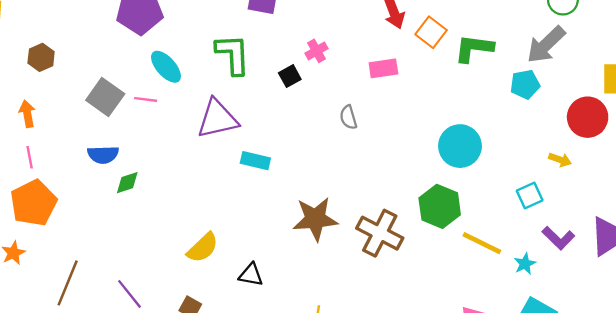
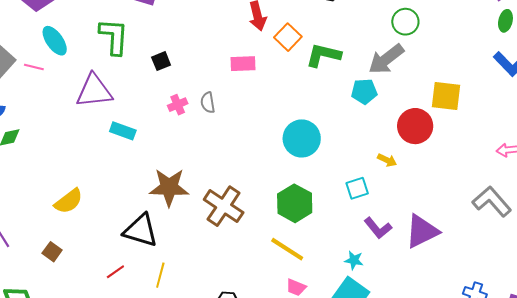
pink cross: (316, 51) -> (178, 105), moved
green hexagon: (440, 206) -> (295, 203), moved
yellow line: (482, 243) -> (287, 249), moved
cyan star: (525, 264) -> (354, 260), moved, turned 30
black triangle: (251, 275) -> (141, 230), moved, size x1.6

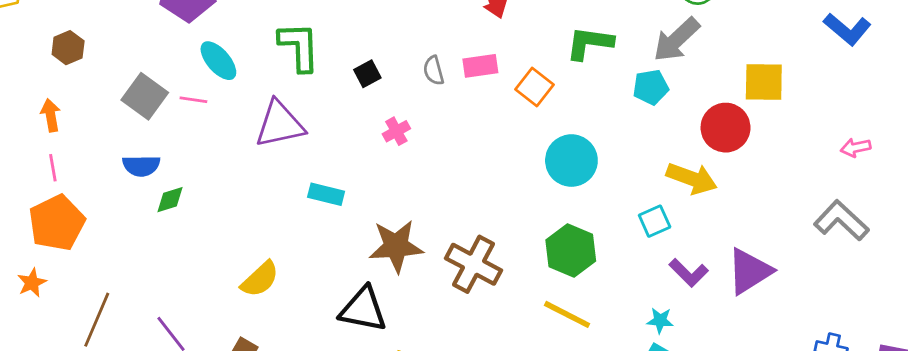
orange square: (288, 37) -> (534, 87), moved
gray semicircle: (208, 103) -> (434, 71), moved
cyan rectangle: (123, 131) -> (326, 194), moved
yellow arrow: (387, 160) -> (692, 178), size x1.8

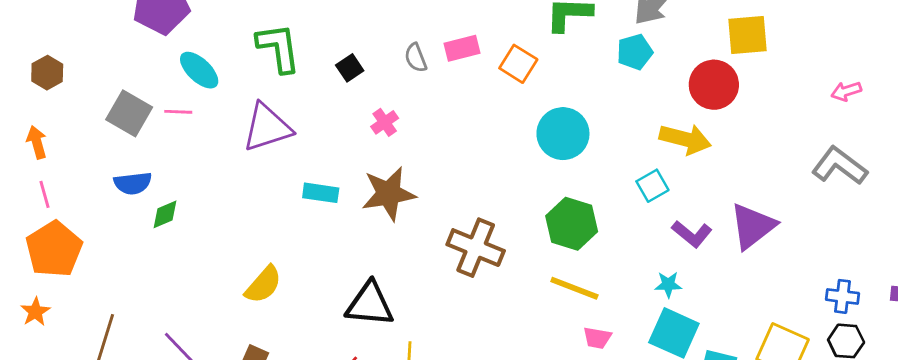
brown star: (396, 246) -> (389, 194), moved

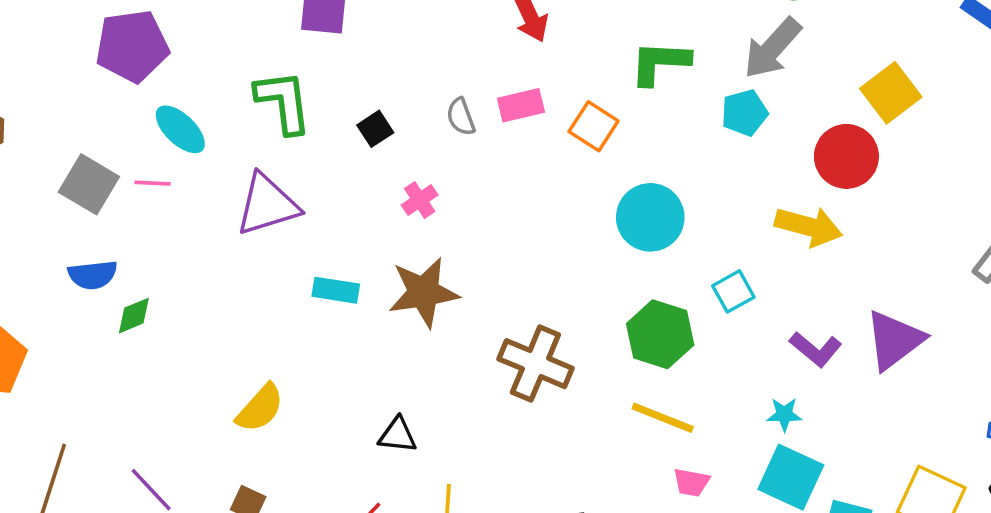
yellow square: (748, 35) -> (891, 93), turned -33
cyan square: (652, 186) -> (733, 291), moved
black triangle: (370, 304) -> (398, 435), size x0.6

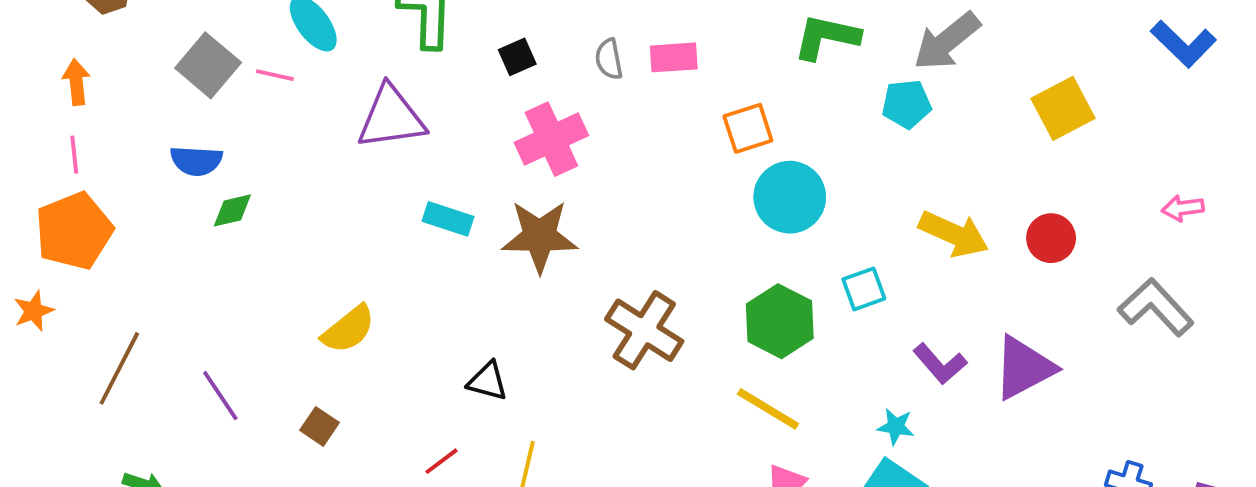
orange square: (594, 126) -> (748, 128), moved, turned 30
red circle: (846, 156) -> (1051, 238), moved, size x0.7
pink cross: (420, 200) -> (551, 139), size x1.8

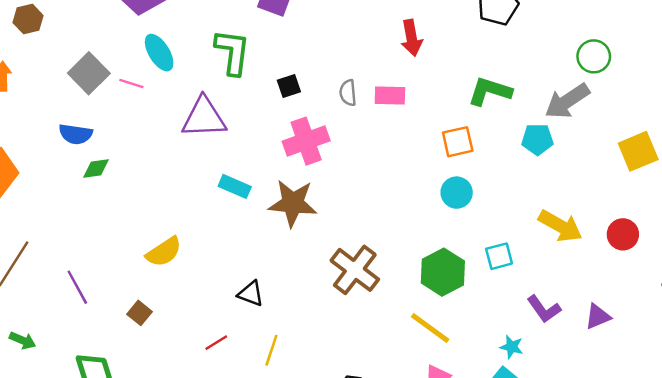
orange square: (748, 128) -> (458, 142), moved
cyan circle: (790, 197) -> (457, 193), size x0.7
purple triangle: (1024, 368) -> (598, 316), size x0.6

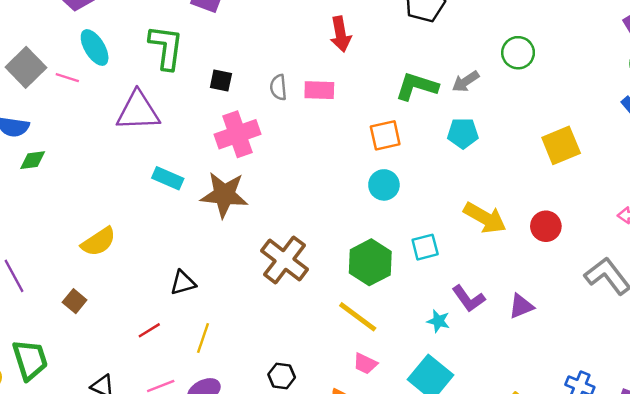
black square: (289, 86) -> (221, 81), turned 30
gray arrow: (567, 101) -> (466, 81), moved, size x0.6
black triangle: (251, 294) -> (183, 283), turned -36
cyan star: (512, 347) -> (438, 321), moved

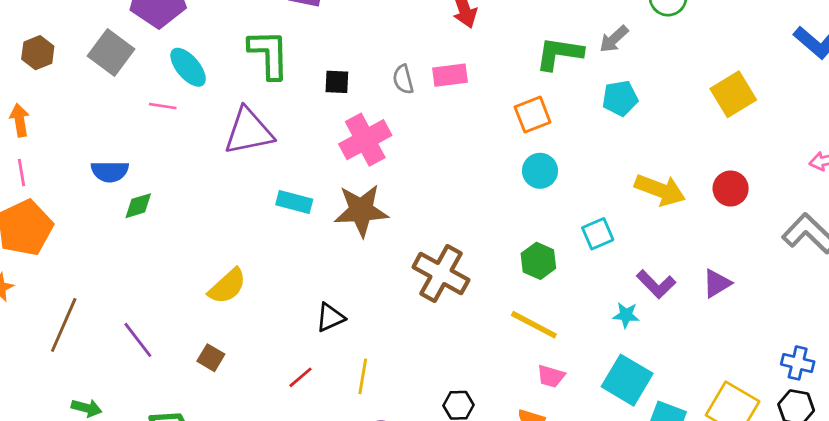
gray square: (26, 67) -> (111, 52), moved
green hexagon: (370, 262) -> (538, 261), size x0.7

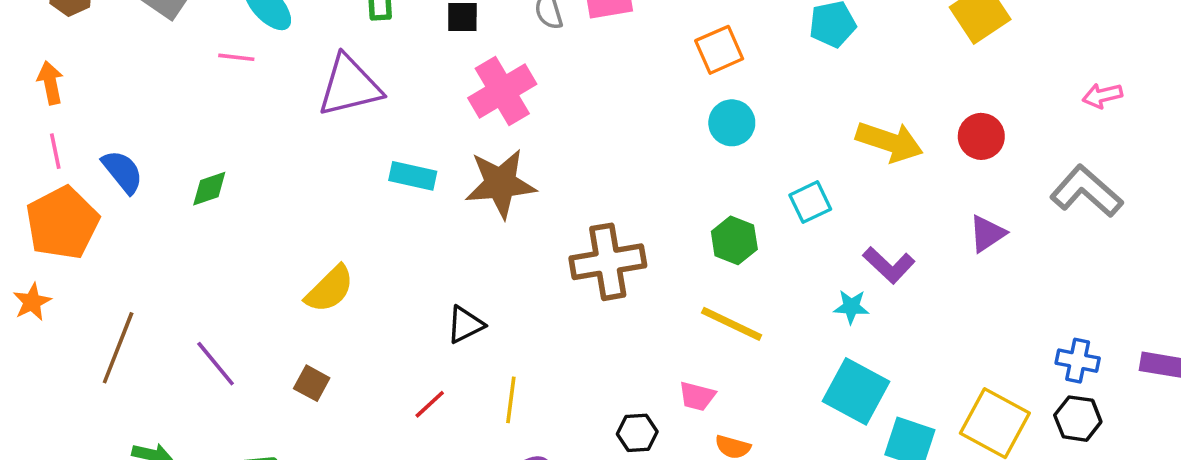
blue semicircle: (110, 171) -> (123, 172), moved, turned -126
brown cross: (441, 273) -> (608, 262), turned -36
purple triangle: (717, 283) -> (987, 234), moved
pink trapezoid: (551, 376) -> (697, 396), moved

